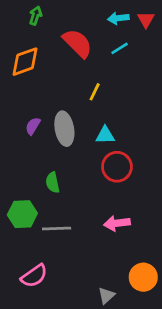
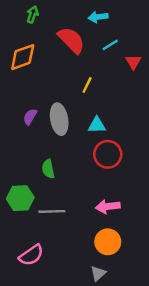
cyan arrow: (118, 18) -> (98, 17), moved
red triangle: (146, 20) -> (133, 62), moved
orange circle: (143, 277) -> (108, 242), moved

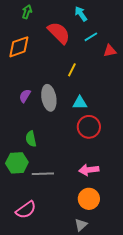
cyan arrow: (98, 17) -> (81, 14), turned 63
red triangle: (133, 62) -> (110, 51), turned 48
green semicircle: (48, 169) -> (31, 139), moved

